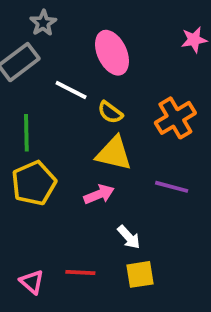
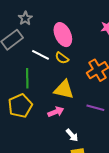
yellow semicircle: (110, 112) -> (62, 58), moved
green line: (26, 133) -> (27, 78), moved

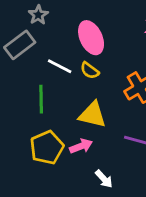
yellow pentagon: (20, 106) -> (47, 148), moved

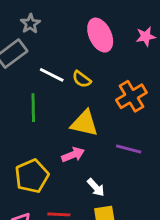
pink ellipse: (91, 38) -> (100, 35), moved
yellow pentagon: (47, 148) -> (32, 176), moved

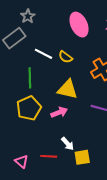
yellow pentagon: (32, 176) -> (29, 108), moved
white arrow: (96, 187) -> (68, 144), moved

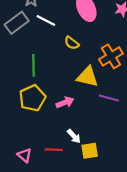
white line: (43, 54) -> (46, 21), moved
yellow triangle: (68, 89) -> (87, 77), moved

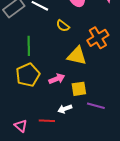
purple line: (109, 98) -> (96, 106), moved
white arrow: (74, 136) -> (65, 109), turned 112
yellow square: (90, 151) -> (79, 89), moved

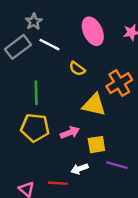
yellow pentagon: (28, 75) -> (35, 128), turned 30

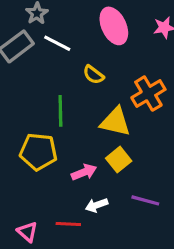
green line: (36, 93) -> (60, 111), moved
pink arrow: (70, 133) -> (84, 172), moved
yellow square: (96, 145) -> (119, 160), moved, turned -30

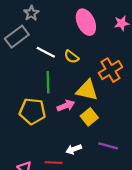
white line: (57, 43) -> (46, 52), moved
pink arrow: (84, 172) -> (66, 106), moved

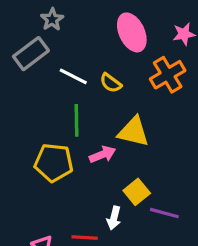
orange cross: (110, 70) -> (168, 75), moved
yellow square: (89, 117) -> (137, 192), moved
white arrow: (74, 149) -> (114, 218), turned -56

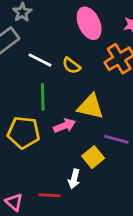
purple line: (164, 213) -> (116, 139), moved

